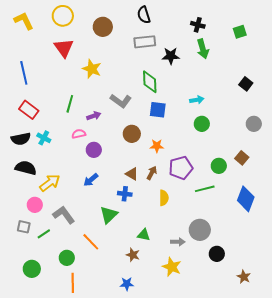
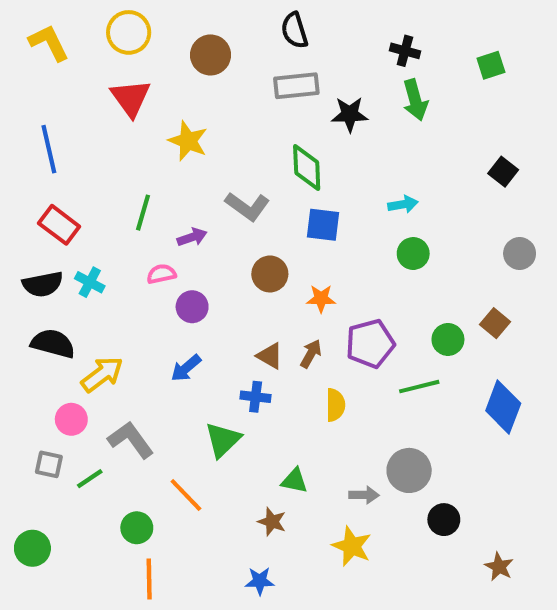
green circle: (32, 269) -> (32, 548), moved

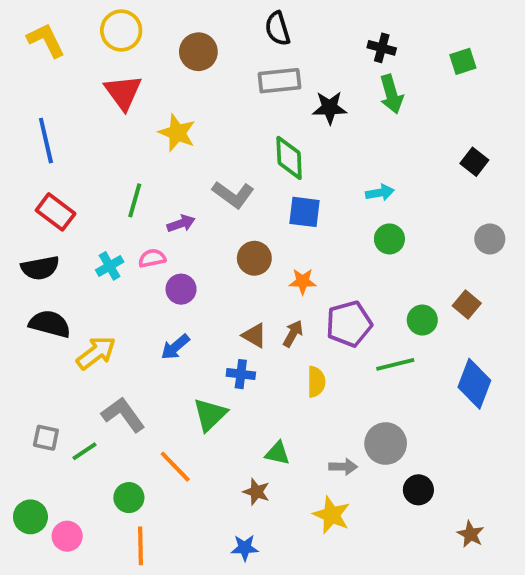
cyan cross: (90, 282) -> (110, 266), moved, turned 32
pink circle: (71, 419) -> (67, 536), moved

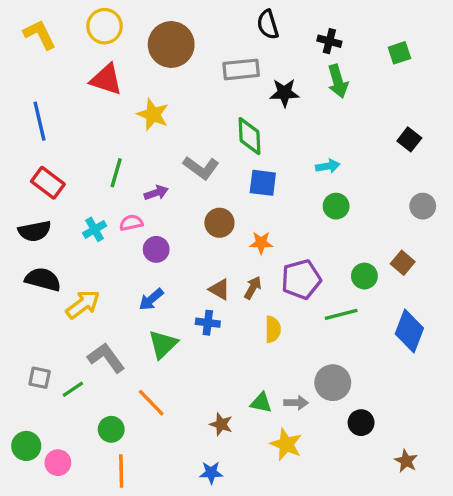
black semicircle: (278, 29) -> (268, 25), moved
brown circle: (198, 52) -> (171, 45), size x1.4
red triangle: (123, 92) -> (106, 79), turned -36
green triangle: (210, 415) -> (163, 344), moved
green triangle: (278, 453) -> (261, 403), moved

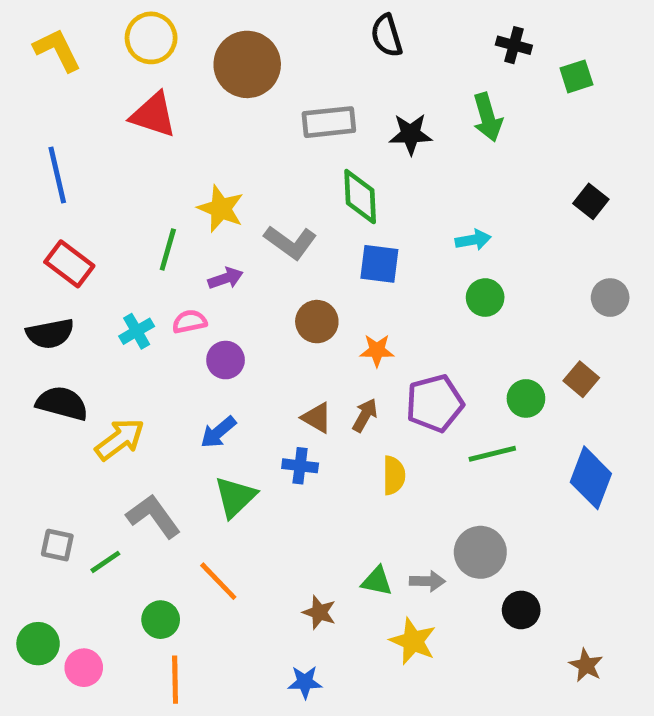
black cross: (329, 41) -> (514, 45), moved
gray rectangle: (241, 69) -> (329, 122), moved
yellow star: (153, 114) -> (221, 209), moved

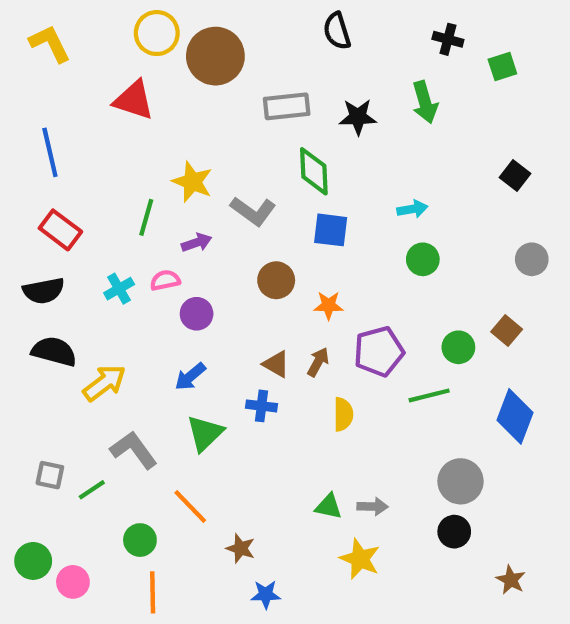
yellow circle: (151, 38) -> (157, 33), moved
gray circle: (480, 552) -> (461, 481), moved
brown star: (319, 612) -> (241, 548), moved

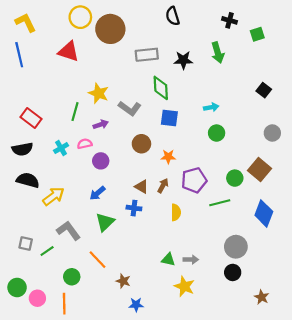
blue line: (50, 152) -> (19, 55), moved
brown square: (507, 331) -> (259, 169), size x1.5
orange line: (153, 592) -> (64, 304), moved

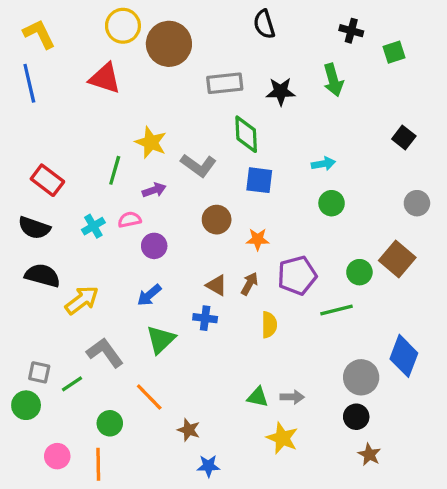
black semicircle: (22, 149) -> (34, 228), turned 30
blue diamond: (264, 213) -> (404, 356), moved
green circle: (17, 287) -> (26, 405), moved
brown star: (262, 297) -> (369, 454), moved

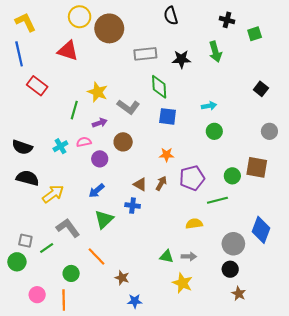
red rectangle: (47, 180) -> (37, 86), moved
brown circle: (217, 220) -> (123, 142), moved
brown square: (397, 259) -> (257, 167), turned -30
yellow semicircle: (269, 325) -> (194, 224), moved, turned -98

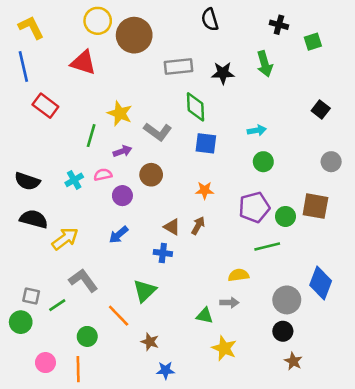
purple pentagon: (192, 178) -> (254, 207), moved
green triangle: (104, 219) -> (145, 291), moved
gray arrow: (189, 256) -> (229, 303), moved

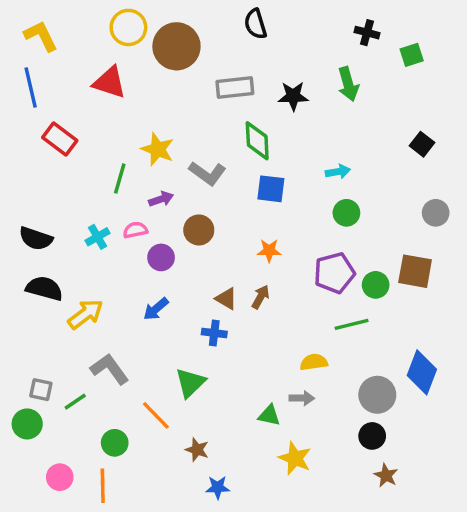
black semicircle: (210, 20) -> (255, 24), moved

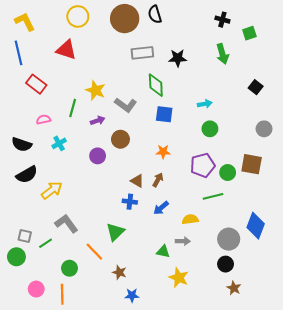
brown circle: (176, 46) -> (125, 19), moved
green arrow: (348, 84) -> (222, 54), moved
pink semicircle: (135, 230) -> (43, 119), moved
black semicircle: (44, 288) -> (27, 175), turned 135
blue arrow: (156, 309) -> (161, 208), moved

